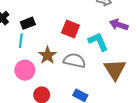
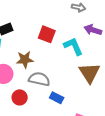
brown star: (47, 55) -> (25, 60), turned 30
gray semicircle: (74, 61) -> (39, 79), moved

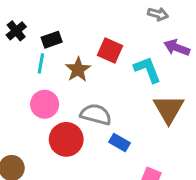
brown star: (25, 60) -> (78, 69), moved, turned -30
red circle: (20, 97) -> (66, 139), size x1.5

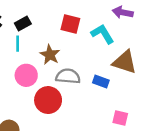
brown star: (78, 69) -> (50, 55), moved
brown triangle: (169, 109) -> (125, 62), turned -32
blue rectangle: (119, 142) -> (101, 82), moved

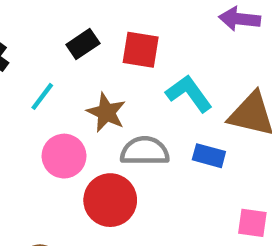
black rectangle: (23, 23) -> (83, 44), moved
cyan L-shape: (103, 34) -> (189, 93), moved
cyan line: (18, 44) -> (42, 96), turned 42

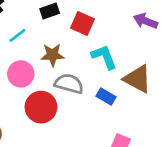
brown star: (106, 112) -> (52, 55), turned 30

